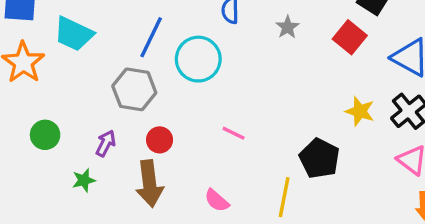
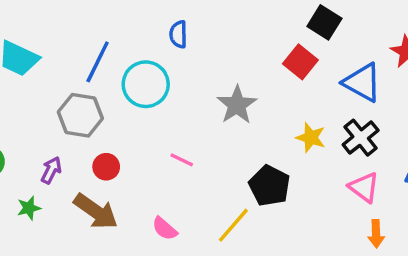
gray star: (287, 27) -> (237, 105), moved, size x1.6
brown arrow: (149, 184) -> (96, 211), turned -48
yellow line: (284, 197) -> (233, 225), turned 30

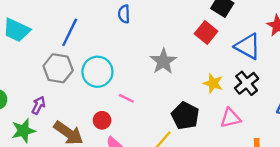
cyan circle: (146, 84) -> (97, 72), moved
red circle: (106, 167) -> (102, 120), moved
pink triangle: (364, 187) -> (230, 118), moved, turned -50
green star: (29, 208) -> (23, 131), size x1.5

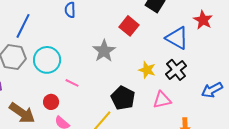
red square: (206, 32) -> (129, 26), moved

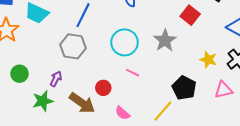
cyan circle: (47, 60) -> (124, 42), moved
red circle: (51, 102) -> (103, 88), moved

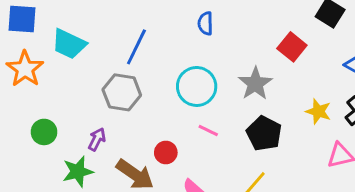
black pentagon: (184, 88) -> (264, 133), moved

